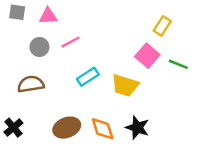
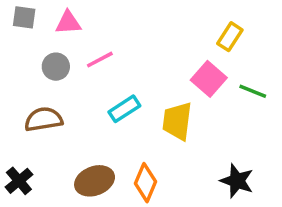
yellow trapezoid: (125, 85) -> (177, 121), turned 80
black star: (137, 128) -> (237, 181), moved
orange diamond: (103, 129) -> (145, 183), turned 40

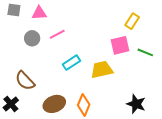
pink square: (209, 79) -> (120, 45), turned 36
brown semicircle: (44, 119) -> (25, 81), moved, turned -125
yellow trapezoid: (177, 121) -> (102, 70), turned 70

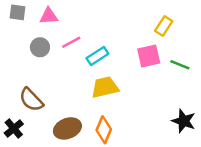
cyan rectangle: (71, 63) -> (97, 56), moved
yellow trapezoid: (102, 70) -> (105, 87), moved
black star: (136, 104) -> (184, 121), moved

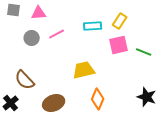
yellow rectangle: (164, 26) -> (120, 21), moved
cyan rectangle: (97, 56) -> (93, 26), moved, turned 30
orange diamond: (104, 130) -> (98, 99), moved

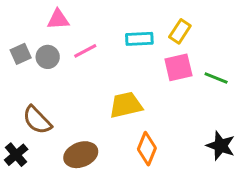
gray square: (14, 10) -> (21, 54), moved, turned -32

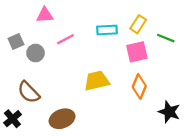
gray circle: (48, 57) -> (36, 53), moved
green line: (216, 78) -> (166, 38), moved
orange diamond: (147, 149) -> (139, 86), moved

